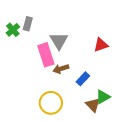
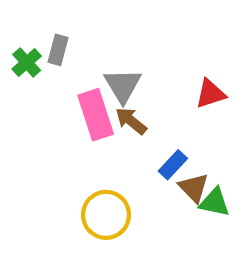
brown arrow: (61, 69) -> (131, 121), moved, turned 56
green triangle: (103, 97) -> (215, 202), turned 42
brown triangle: (93, 105) -> (194, 188), moved

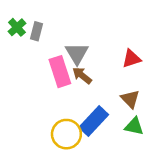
green cross: (27, 62) -> (17, 27), moved
blue rectangle: (173, 165) -> (94, 121), moved, size x1.6
brown triangle: (194, 188) -> (130, 99), moved

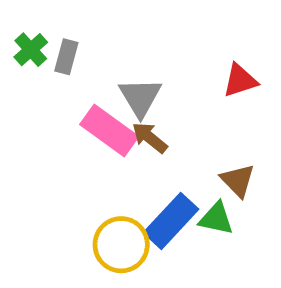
red triangle: (132, 59) -> (240, 81), moved
pink rectangle: (60, 72) -> (109, 130), turned -36
green triangle: (134, 126) -> (216, 219), moved

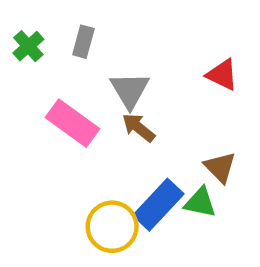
gray rectangle: (66, 57) -> (83, 42), moved
red triangle: (240, 81) -> (222, 75), turned 44
pink rectangle: (109, 130) -> (72, 123), moved

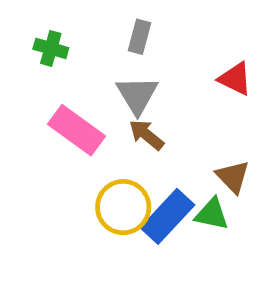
gray rectangle: (83, 42) -> (140, 37), moved
green cross: (28, 46) -> (51, 48), moved, turned -32
yellow circle: (112, 227) -> (123, 207), moved

